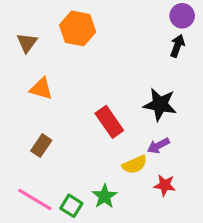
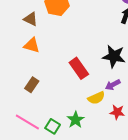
brown triangle: (27, 43) -> (31, 19), moved, turned -40

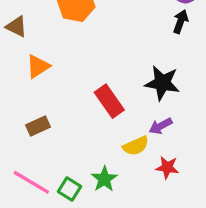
brown triangle: (31, 19) -> (16, 27), moved
orange triangle: (32, 45) -> (38, 66), turned -49
brown rectangle: (32, 85) -> (38, 126), turned 32

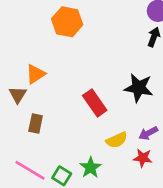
brown triangle: (16, 27) -> (18, 95), moved, turned 36
brown rectangle: (38, 126) -> (36, 124), turned -54
purple arrow: (161, 126) -> (148, 133), moved

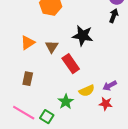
black star: (139, 88) -> (83, 36), moved
brown triangle: (18, 95) -> (52, 47), moved
green star: (91, 168) -> (66, 102), moved

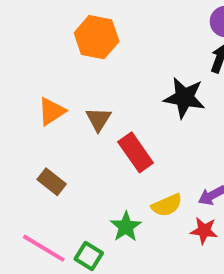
black star: (83, 36) -> (184, 98), moved
brown rectangle: (28, 79) -> (52, 182), turned -64

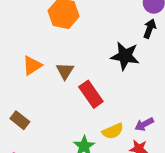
brown rectangle: (52, 182) -> (20, 120), moved

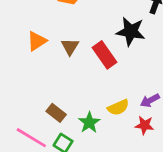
red rectangle: (91, 94) -> (104, 55), moved
brown rectangle: (20, 120) -> (56, 113), moved

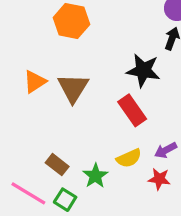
brown triangle: (70, 47) -> (73, 88), size x1.5
red rectangle: (104, 55) -> (132, 110), moved

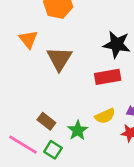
orange triangle: (35, 82) -> (28, 39), moved, turned -36
red rectangle: (132, 110) -> (108, 77), turned -65

